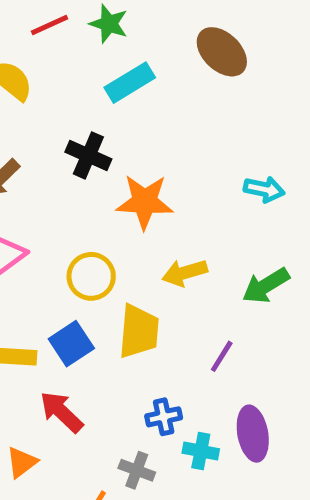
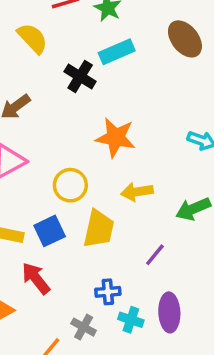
black cross: (88, 155) -> (80, 76), moved

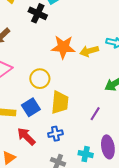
yellow arrow: (137, 192) -> (89, 51), moved
blue cross: (108, 292) -> (55, 134), moved

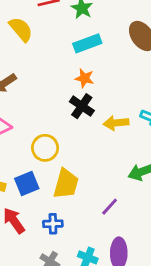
black cross: (38, 13) -> (82, 106), moved
orange star: (63, 47) -> (84, 78), moved, size x0.6

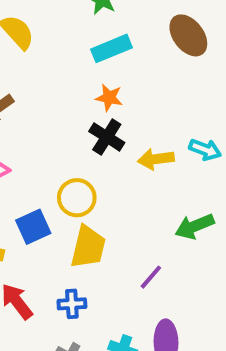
yellow circle: (45, 148) -> (77, 198), moved
blue square: (27, 183) -> (33, 227), moved

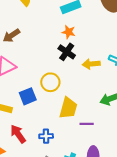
yellow trapezoid: (88, 247) -> (68, 108), moved
purple line: (151, 277) -> (87, 124), turned 48

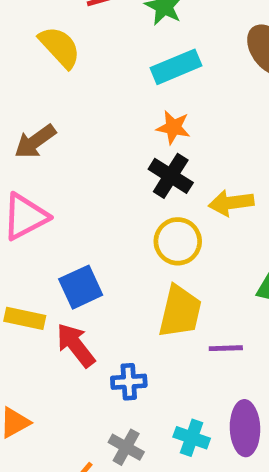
yellow circle: (50, 82) -> (178, 241), moved
red arrow: (18, 134) -> (76, 345), moved

